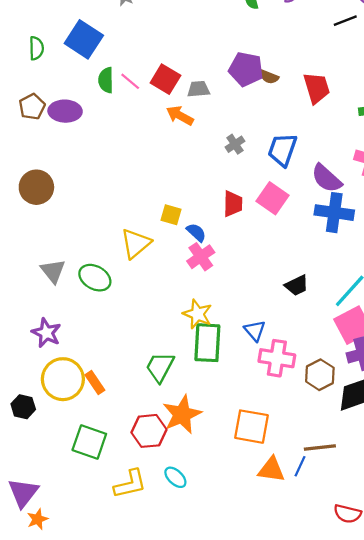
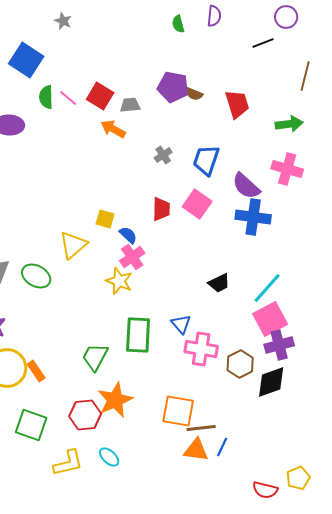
yellow star: (197, 314) -> (119, 281), moved
brown line: (320, 448) -> (201, 428), moved

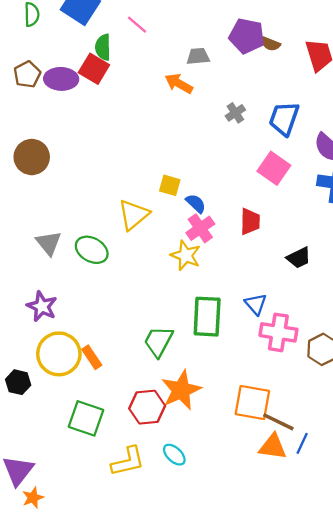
red square: (100, 96) -> (94, 69), moved
pink line: (68, 98) -> (137, 25), moved
red trapezoid: (161, 209) -> (250, 222), moved
brown line: (201, 428) -> (278, 422), turned 32

